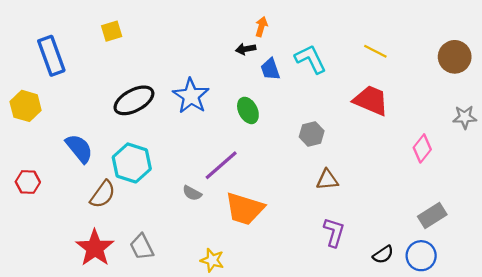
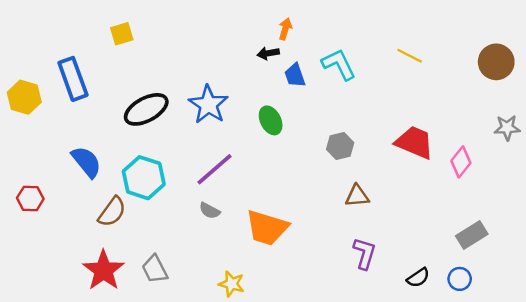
blue rectangle: (51, 56) -> (73, 79), moved
red trapezoid: (371, 100) -> (414, 142), moved
yellow hexagon: (26, 106) -> (24, 97), moved
purple line: (221, 165) -> (214, 169), moved
blue circle: (421, 256) -> (460, 279), size x0.7

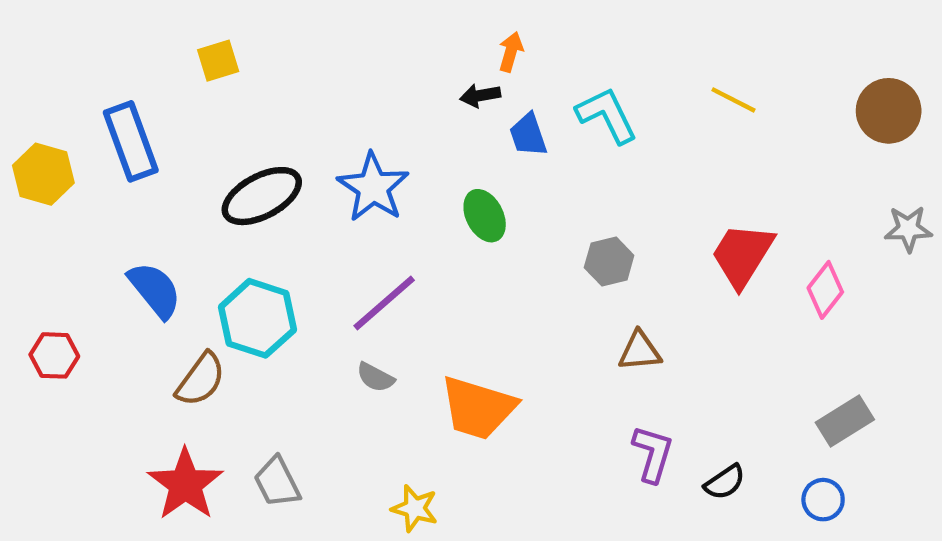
red trapezoid: (414, 142) -> (742, 255), turned -81
black semicircle: (418, 278) -> (725, 482), moved

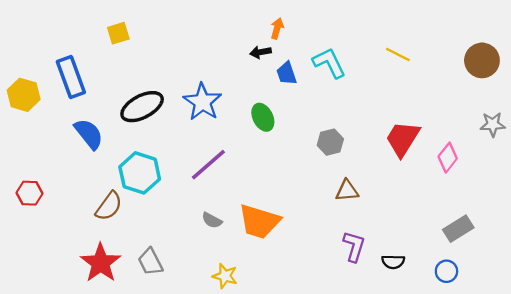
blue semicircle: (155, 290) -> (89, 134), moved
gray semicircle: (375, 377) -> (212, 220), moved
black semicircle: (725, 482) -> (393, 262), turned 35

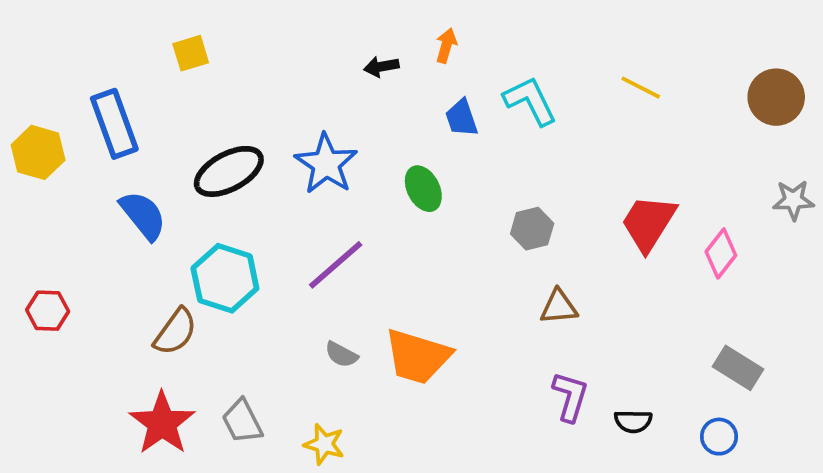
black arrow: (260, 52) -> (381, 67), moved
gray rectangle: (458, 229) -> (738, 368), turned 64
yellow star: (225, 276) -> (324, 444), moved

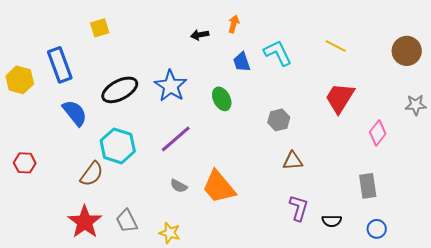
red trapezoid: (648, 223) -> (340, 98), moved
orange trapezoid: (418, 356) -> (219, 187), turned 33
gray rectangle: (738, 368) -> (368, 186), moved, turned 50

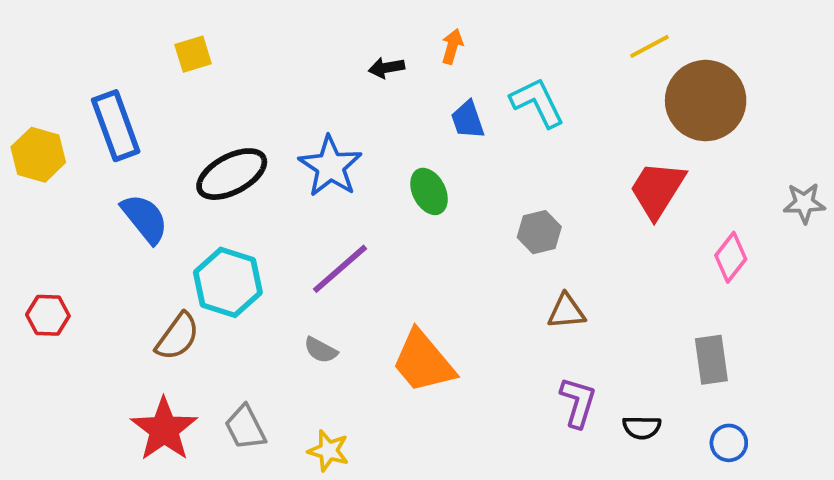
yellow line: (336, 46) -> (650, 46), moved, turned -55
brown circle: (407, 51) -> (706, 101), moved, size x1.4
gray semicircle: (179, 186) -> (321, 350), moved

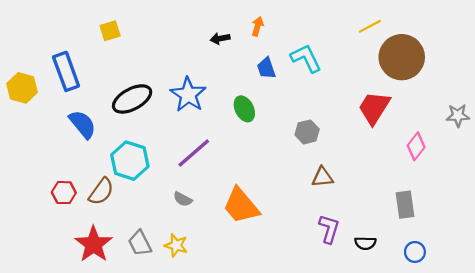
red hexagon: (48, 315) -> (64, 193), moved
yellow star: (328, 451) -> (176, 245), moved

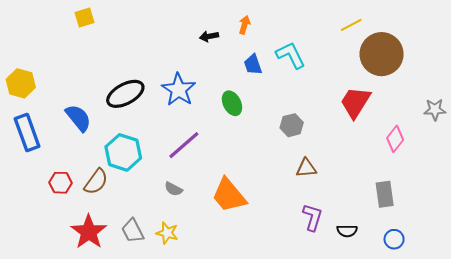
yellow square: (110, 31) -> (85, 18), moved
blue rectangle: (66, 71) -> (27, 133), moved

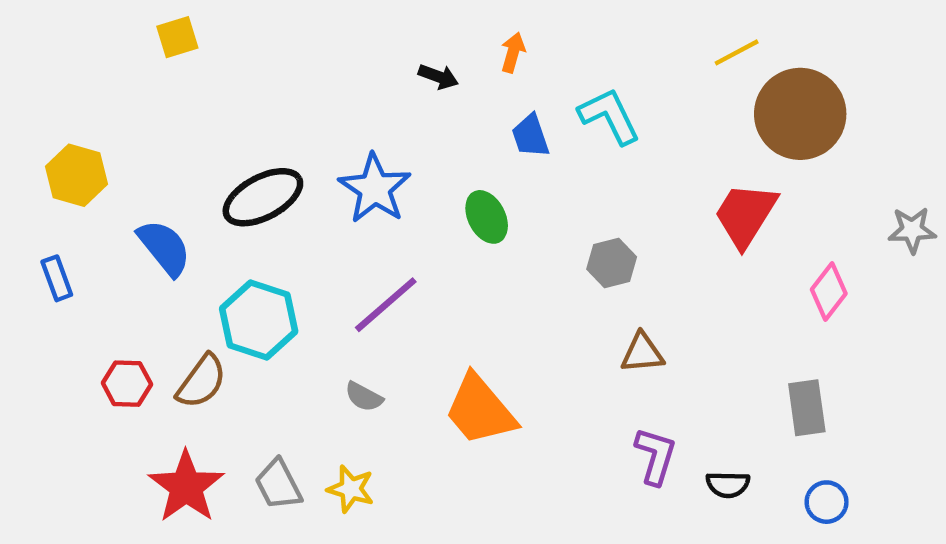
black arrow: (209, 36) -> (438, 77), turned -150
yellow hexagon: (21, 83) -> (77, 175), moved
blue rectangle: (27, 133) -> (57, 278), size x0.6

